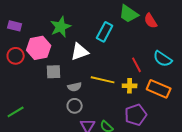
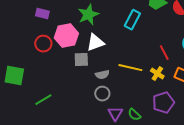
white triangle: (80, 52) -> (95, 43), moved
yellow cross: (130, 86) -> (157, 74), turned 32

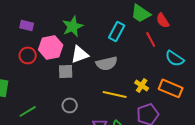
red line: (164, 53) -> (151, 39), moved
yellow line: (130, 68) -> (115, 94), moved
gray semicircle: (102, 75) -> (107, 63), moved, size x1.5
gray circle: (102, 94) -> (70, 105), moved

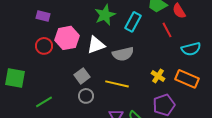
green star: (73, 26) -> (105, 15), moved
cyan semicircle: (175, 58) -> (191, 49), turned -48
gray square: (66, 71) -> (82, 76), moved, turned -35
yellow line: (115, 94) -> (117, 84), moved

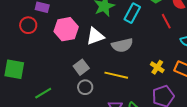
red circle: (44, 46) -> (28, 25), moved

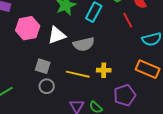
gray square: (81, 67) -> (43, 66), turned -35
yellow cross: (157, 67) -> (104, 70), moved, turned -32

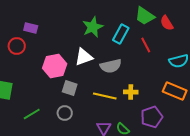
red line: (128, 20) -> (146, 45), moved
pink hexagon: (28, 28) -> (55, 66), moved
gray circle: (47, 86) -> (65, 113), moved

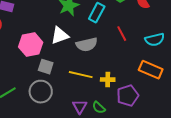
red line: (146, 45) -> (122, 34), moved
yellow cross: (131, 92) -> (108, 80), moved
gray circle: (65, 113) -> (41, 92), size x1.5

